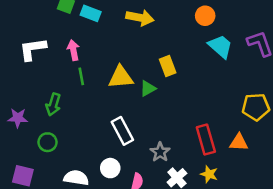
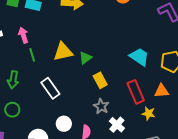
cyan trapezoid: (220, 46) -> (139, 57), moved
yellow rectangle: (168, 66) -> (100, 80), moved
white rectangle: (122, 131) -> (50, 88), moved
yellow star: (209, 174) -> (148, 113), moved

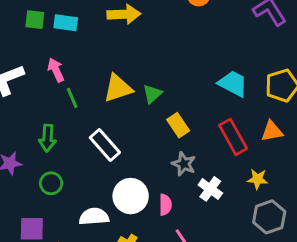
yellow star: (148, 113) -> (258, 179), moved
white circle: (64, 124) -> (131, 196), size x1.5

